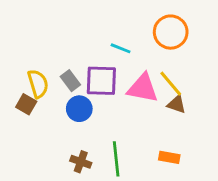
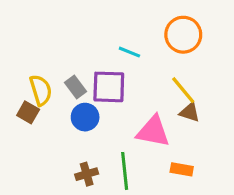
pink triangle: (143, 88) -> (153, 131), moved
brown cross: (81, 162) -> (87, 174), turned -36

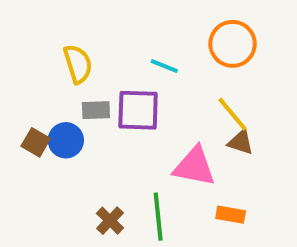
gray rectangle: (76, 87) -> (96, 110), turned -55
yellow semicircle: (41, 90) -> (78, 64), moved
blue circle: (85, 117) -> (66, 140), moved
brown cross: (87, 174) -> (110, 221), turned -30

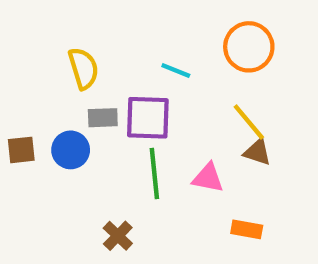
brown square: (36, 142) -> (21, 150), moved, turned -36
pink triangle: (194, 166) -> (208, 178), size x0.7
green line: (158, 217) -> (154, 174), moved

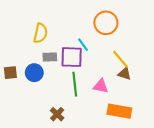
orange circle: (249, 47) -> (106, 23), moved
yellow semicircle: (83, 68) -> (40, 33), turned 30
cyan line: (176, 70) -> (83, 45), moved, turned 32
orange rectangle: (247, 229) -> (119, 111), size x1.6

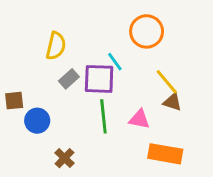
gray rectangle: (50, 57) -> (69, 79), turned -40
blue circle: (34, 73) -> (37, 121), moved
brown cross: (57, 114) -> (65, 158), moved

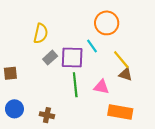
cyan line: (115, 62) -> (92, 46), moved
blue circle: (37, 121) -> (14, 109), moved
brown cross: (65, 158) -> (47, 115), turned -32

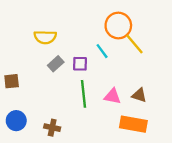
yellow semicircle: (41, 33) -> (45, 37), turned 78
purple square: (72, 58) -> (80, 64), size x0.6
yellow line: (121, 60) -> (135, 44), moved
brown triangle: (126, 74) -> (139, 95), moved

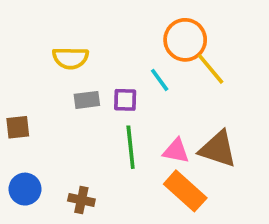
gray rectangle: (56, 64) -> (87, 100), turned 35
brown triangle: (139, 95) -> (218, 149), size x1.6
orange rectangle: (133, 124) -> (185, 191), moved, turned 32

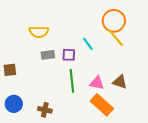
orange circle: (185, 40) -> (114, 21), moved
brown triangle: (218, 149) -> (120, 82), size x0.7

